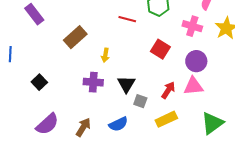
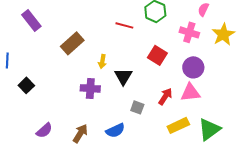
black square: (39, 82) -> (26, 85), moved
black triangle: (126, 84) -> (123, 76), moved
yellow rectangle: (166, 119) -> (178, 125), moved
purple semicircle: (47, 124) -> (44, 130), size x0.7

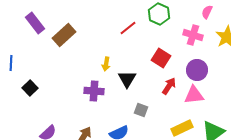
red line: (124, 25) -> (128, 28), turned -54
brown rectangle: (72, 43) -> (64, 35), moved
red arrow: (165, 96) -> (169, 86), moved

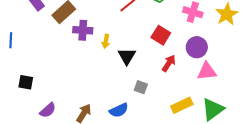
black square: (30, 88) -> (26, 82), moved, turned -35
purple cross: (94, 91) -> (83, 30), moved
pink triangle: (194, 95) -> (207, 71), moved

